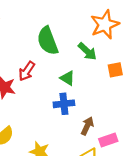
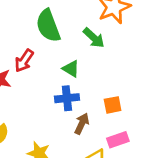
orange square: (115, 70) -> (113, 105), moved
brown arrow: (87, 126) -> (82, 124), moved

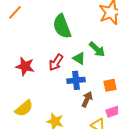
green arrow: (94, 38) -> (97, 49), moved
red arrow: (24, 61) -> (56, 62), moved

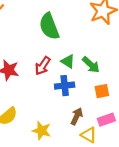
green arrow: (97, 49) -> (91, 65), moved
brown arrow: (87, 99) -> (77, 116), moved

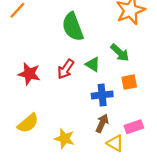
green arrow: (91, 65) -> (120, 53), moved
blue cross: (65, 86) -> (102, 95), moved
orange square: (102, 91) -> (129, 82), moved

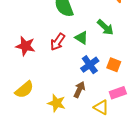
orange square: (129, 82) -> (114, 65), moved, turned 32
blue cross: (102, 95) -> (90, 65), turned -30
brown arrow: (102, 123) -> (79, 90), moved

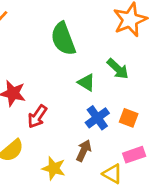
red arrow: (58, 42) -> (37, 116), moved

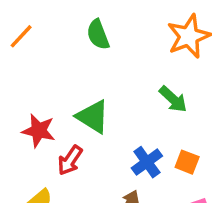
green semicircle: (63, 39) -> (98, 35), moved, size x0.7
green triangle: (86, 82) -> (93, 117), moved, size x1.5

